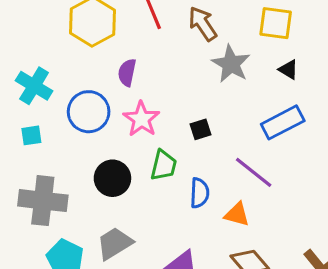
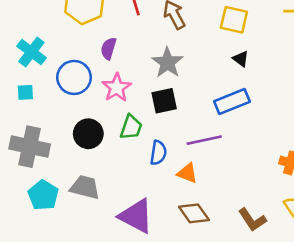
gray star: (231, 64) -> (167, 63), moved
black square: (200, 129) -> (164, 101), size x1.5
purple line: (254, 172) -> (204, 140), turned -56
gray trapezoid: (115, 243) -> (85, 187), turned 40

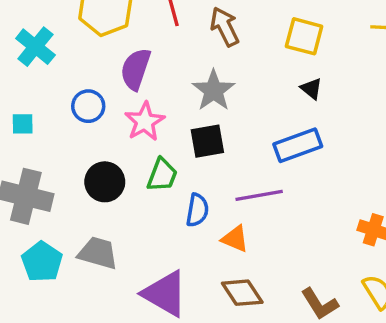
purple semicircle: (109, 48) -> (136, 69), size x1.4
cyan cross: (31, 52) -> (35, 47), moved
blue circle: (74, 77) -> (88, 106), size x0.7

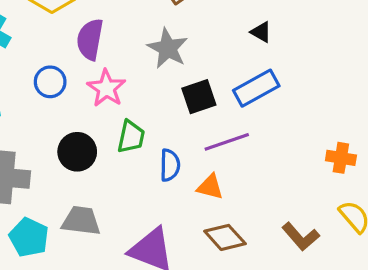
black square: (207, 141) -> (199, 97), moved

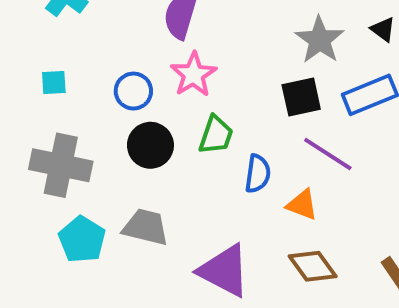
gray star: (168, 48) -> (320, 40), moved
blue circle: (50, 82) -> (133, 91), moved
purple line: (227, 142) -> (328, 154), turned 45

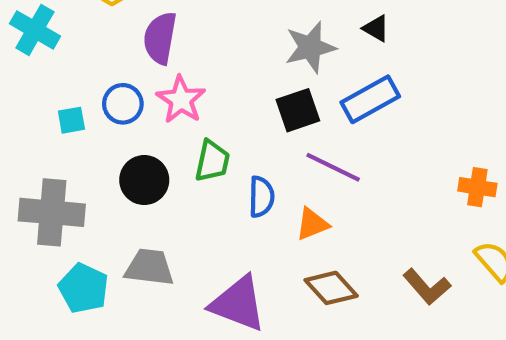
gray star: (320, 40) -> (310, 47), turned 30
cyan square: (54, 83) -> (71, 120), moved
blue circle: (133, 91) -> (123, 104), moved
orange triangle: (302, 205) -> (312, 224), turned -36

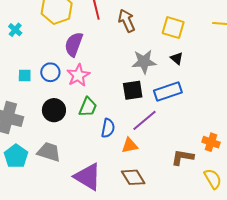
cyan cross: (35, 30) -> (15, 30), size x0.6
purple line: (333, 167) -> (144, 120), turned -76
brown L-shape: (427, 287) -> (183, 157), moved, turned 130

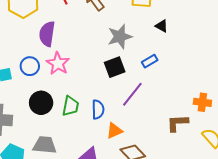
black triangle: (177, 58) -> (162, 26), moved
blue rectangle: (168, 91) -> (150, 61), size x0.6
green trapezoid: (88, 107) -> (71, 106), moved
orange triangle: (130, 145) -> (114, 131), moved

